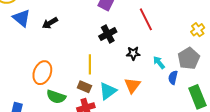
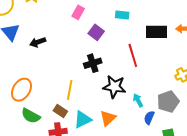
black star: (133, 53) -> (114, 87), size x1.6

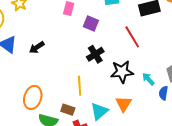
brown rectangle: (60, 111) -> (68, 110), moved

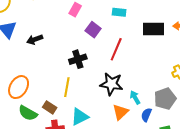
red line: (132, 37) -> (116, 49), moved, turned 40
black cross: (95, 54) -> (78, 59), moved
orange triangle: (124, 104) -> (120, 112), moved

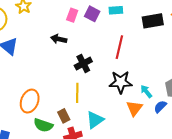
purple square: (93, 30) -> (92, 14), moved
black arrow: (35, 39) -> (59, 39), moved, turned 42
brown rectangle: (50, 107) -> (64, 116), turned 40
blue semicircle: (146, 115) -> (160, 107), turned 32

